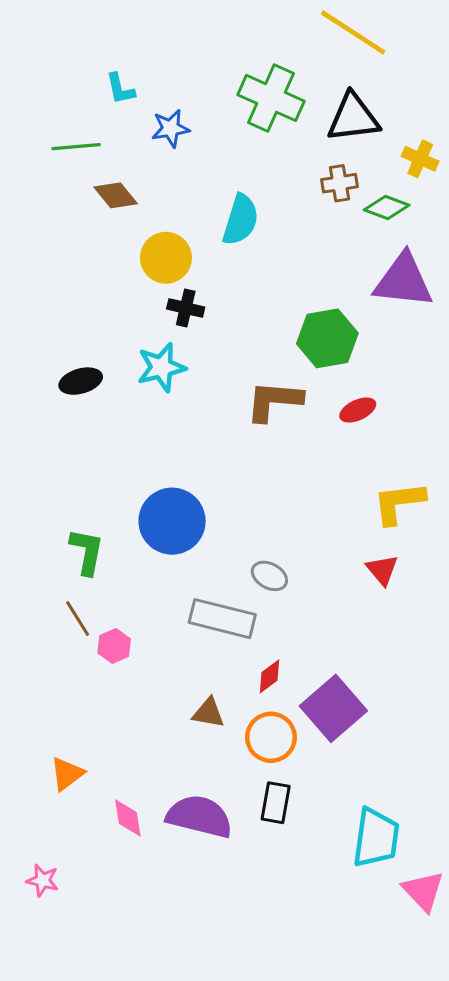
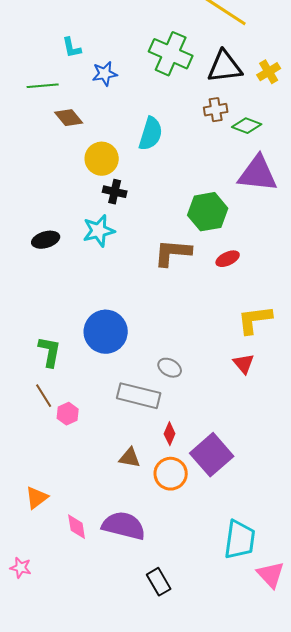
yellow cross: (420, 159) -> (269, 72), moved, turned 35
red diamond: (269, 676) -> (170, 434), turned -30
black rectangle: (276, 803) -> (159, 582), moved, turned -40

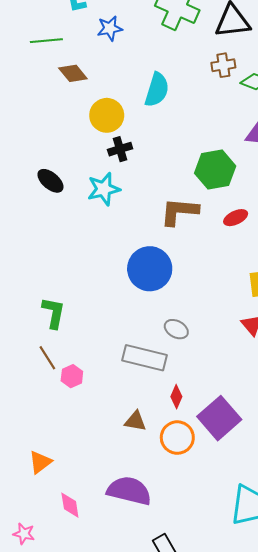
black cross: (115, 192) -> (120, 149), turned -30
black ellipse: (46, 240) -> (50, 181), moved, turned 56
blue circle: (106, 332) -> (150, 269), moved
pink diamond: (77, 527) -> (70, 505), moved

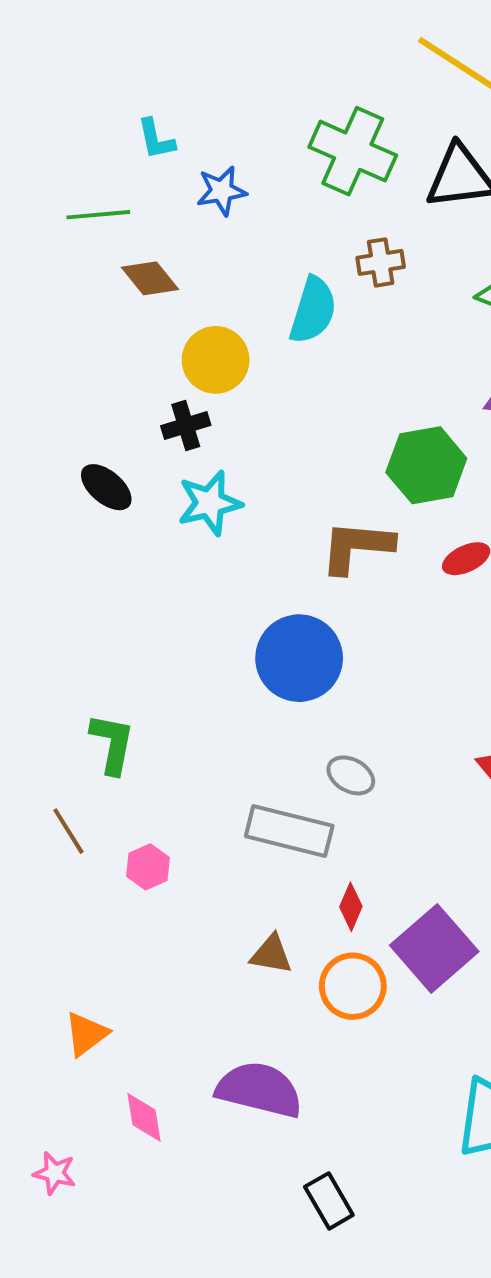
brown cross: (223, 65) -> (381, 262), moved
black cross: (120, 149) -> (186, 425), moved
brown line: (47, 358) -> (68, 831), moved

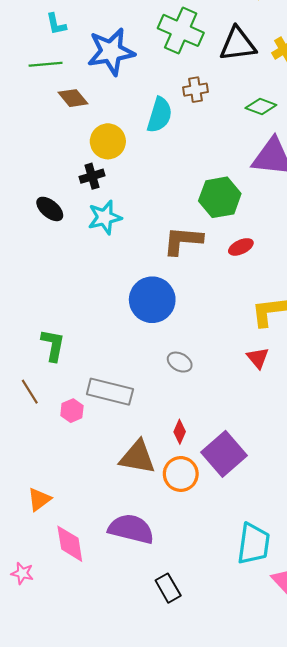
cyan L-shape: (156, 139) -> (56, 24), moved
blue star: (222, 191) -> (111, 52), size x1.8
gray rectangle: (289, 831) -> (110, 392), moved
brown triangle: (271, 954) -> (137, 457), size x1.6
pink diamond: (144, 1117) -> (70, 544), size x1.4

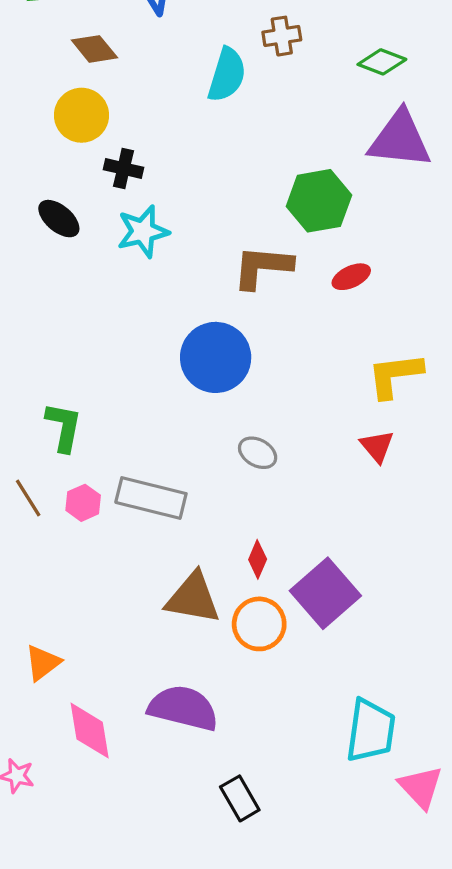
yellow circle: (108, 141) -> (82, 115), moved
black cross: (92, 176) -> (123, 168), turned 30
pink hexagon: (72, 411) -> (83, 503), moved

